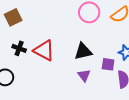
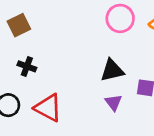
red triangle: (44, 50) -> (48, 108), moved

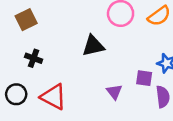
black triangle: (112, 70) -> (93, 46), moved

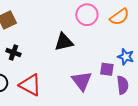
purple triangle: (114, 92) -> (82, 81), size x1.5

